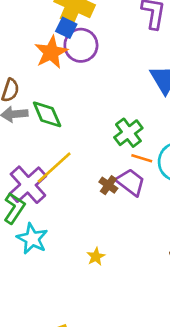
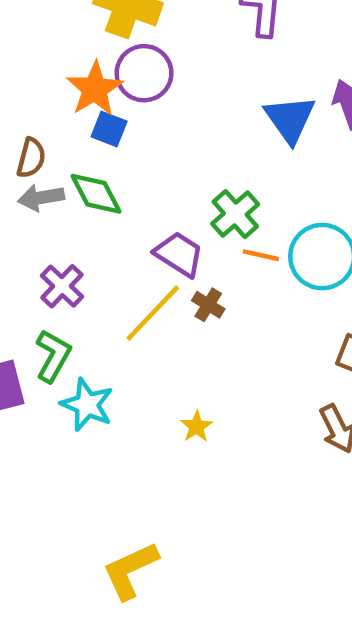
blue square: (66, 28) -> (109, 129), moved
yellow line: (54, 167) -> (153, 313), moved
purple trapezoid: (131, 182) -> (179, 254), moved
purple cross: (28, 185) -> (62, 286), moved, size x0.7

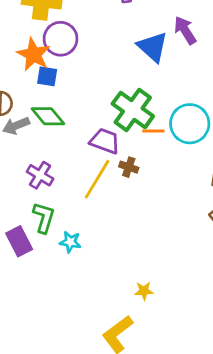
green cross: (235, 214) -> (133, 110), size x1.4
cyan star: (87, 405) -> (70, 242), size x0.7
yellow star: (197, 427) -> (144, 291), moved, turned -30

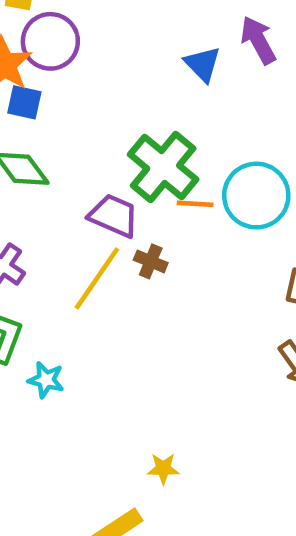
blue triangle: (153, 47) -> (203, 64), size x0.7

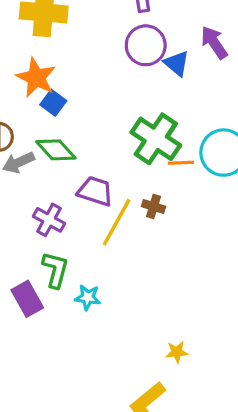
purple circle: (50, 41) -> (146, 45), moved
blue square: (24, 102) -> (53, 103), turned 30
purple trapezoid: (114, 216) -> (95, 191), moved

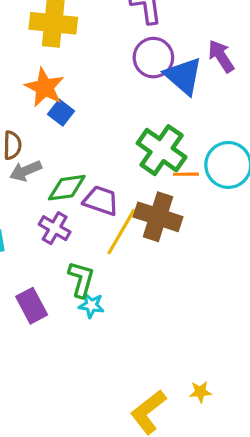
blue triangle: (176, 63) -> (183, 76), size x1.5
green diamond: (56, 150) -> (67, 188), moved, turned -57
brown cross: (153, 206) -> (158, 217), size x2.0
green L-shape: (55, 270) -> (81, 279), moved
yellow star: (177, 352) -> (200, 392), moved

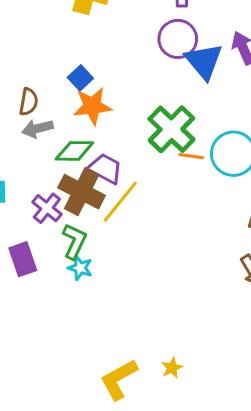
orange star: (45, 87) -> (92, 106), moved, turned 30
brown cross: (158, 217) -> (82, 192), moved
purple cross: (55, 228) -> (47, 208), moved
yellow star: (200, 392) -> (172, 368), turned -30

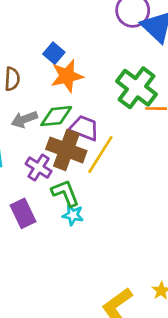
gray arrow: (37, 128) -> (24, 119), moved
green L-shape: (74, 241) -> (65, 193), turned -40

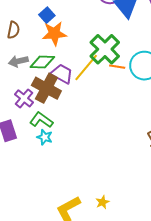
yellow line: (100, 155) -> (86, 68), moved
green L-shape: (65, 193) -> (41, 120), turned -40

